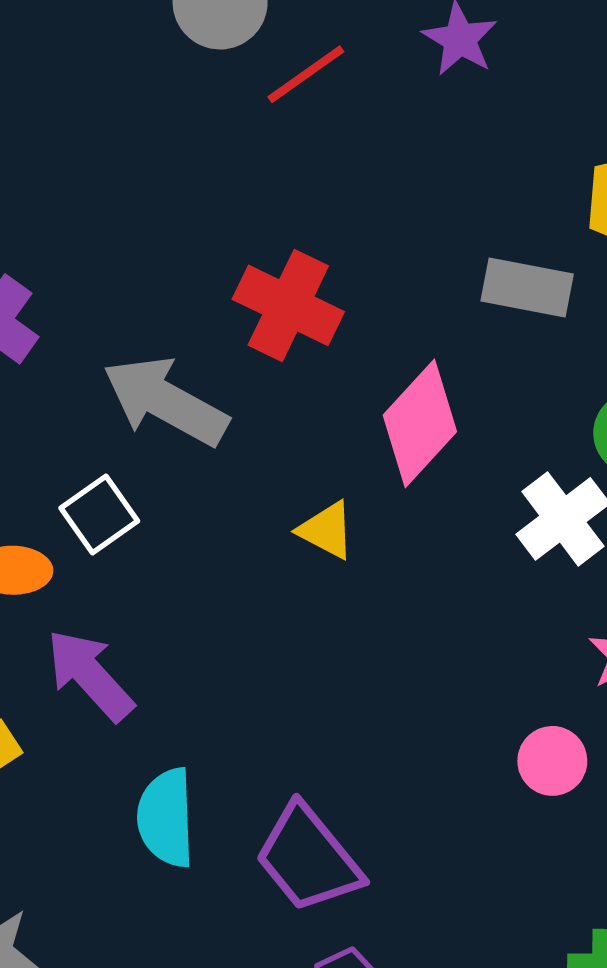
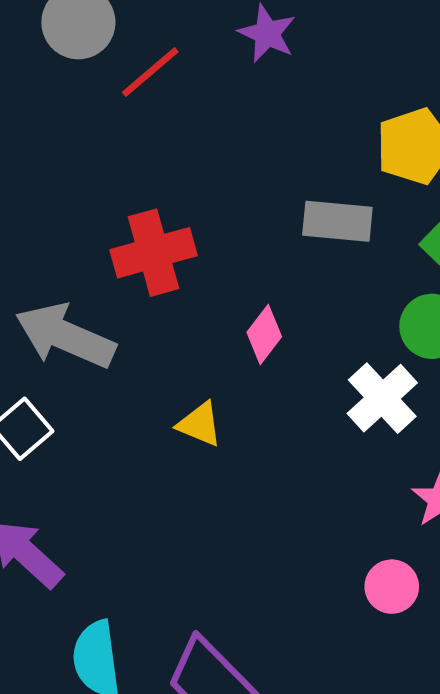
red cross: (288, 305) -> (154, 253), turned -36
pink diamond: (420, 423) -> (264, 334), size x0.6

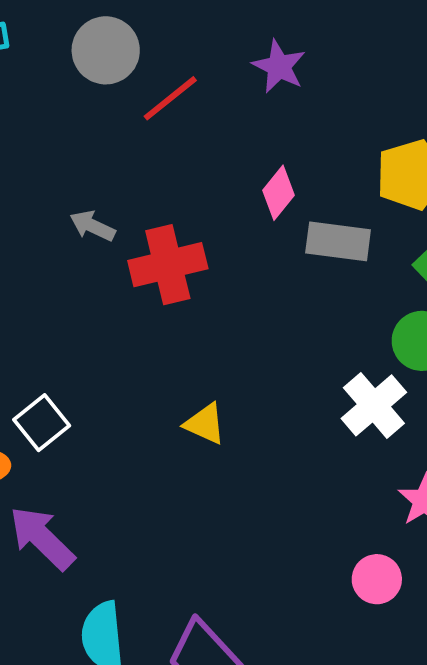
pink diamond: (264, 334) -> (279, 193), moved
gray arrow: (65, 336) -> (93, 226), moved, size x0.5

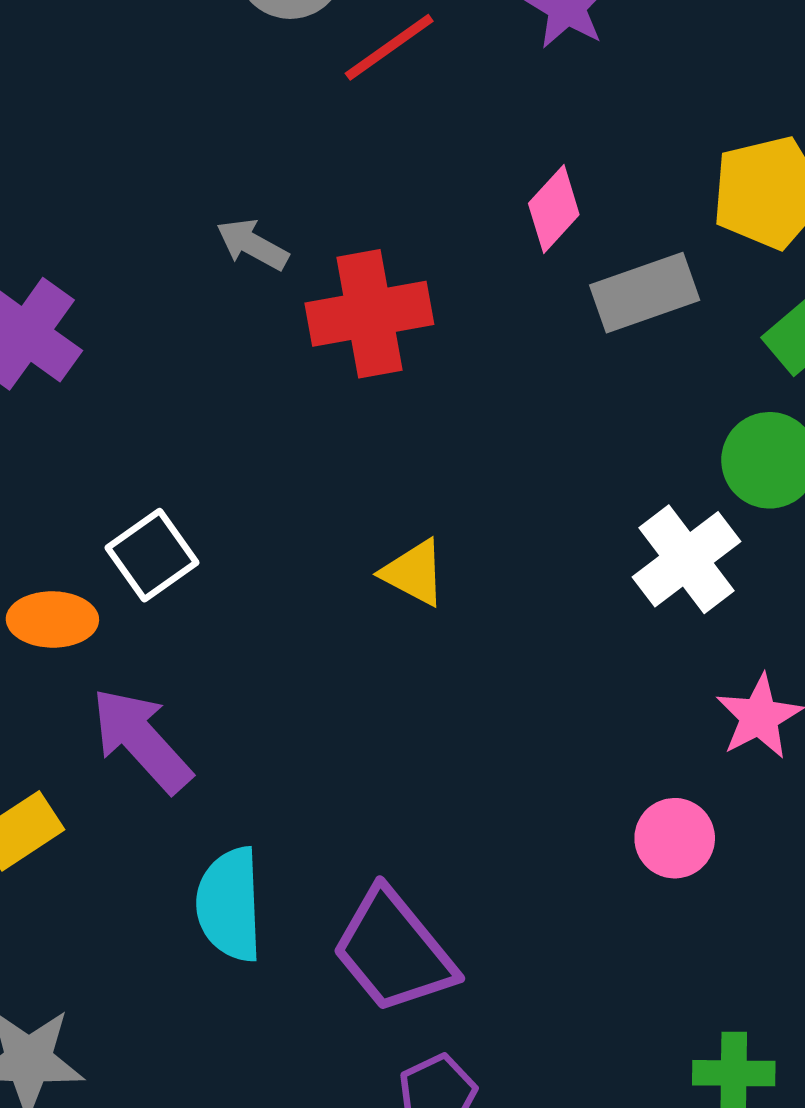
gray rectangle: (338, 241) -> (645, 293), turned -30

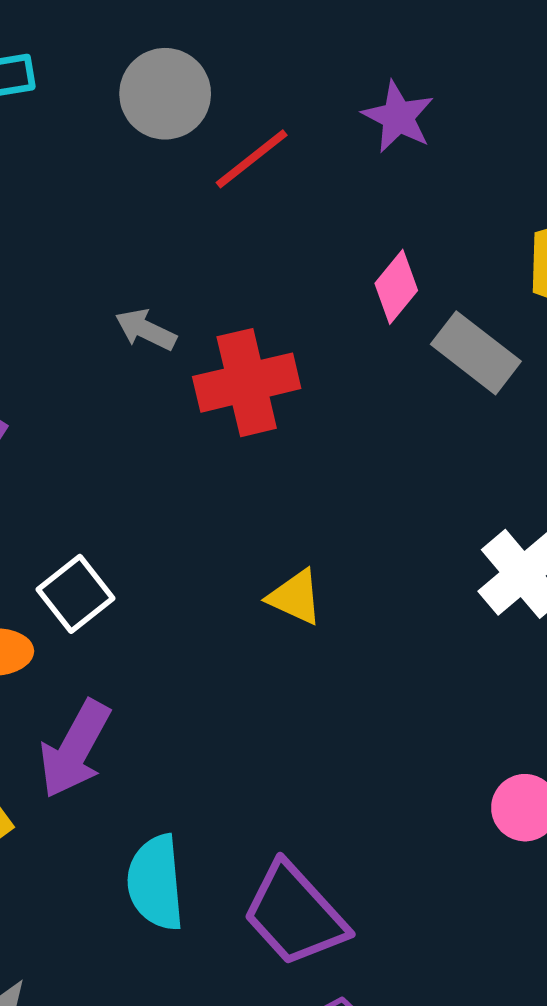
gray rectangle: (645, 293) -> (476, 353), turned 60
purple arrow: (142, 740) -> (75, 749), turned -106

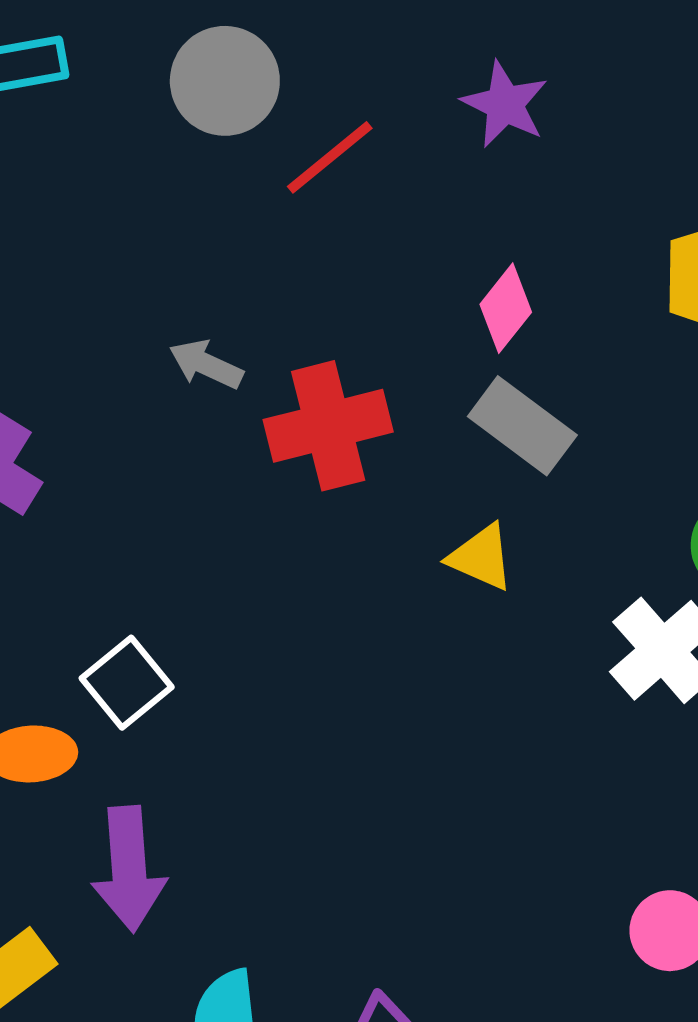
gray rectangle: (476, 353) -> (522, 426), moved
yellow triangle: (295, 597) -> (481, 557), moved
purple arrow: (75, 749) -> (129, 869), turned -32

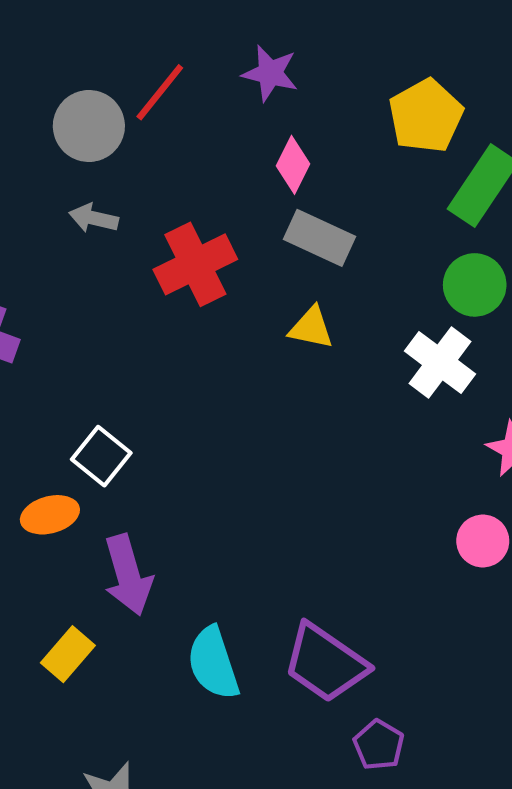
gray circle: (225, 81) -> (89, 126), moved
purple star: (505, 104) -> (270, 73), moved
gray arrow: (206, 364) -> (94, 218), moved

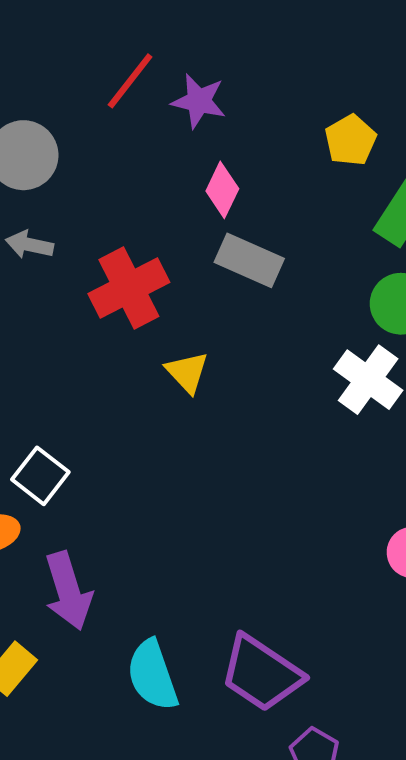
red line: (160, 92) -> (130, 81), moved
yellow pentagon: (426, 116) -> (351, 140), size x0.7
yellow triangle: (311, 328) -> (187, 372), moved, turned 36

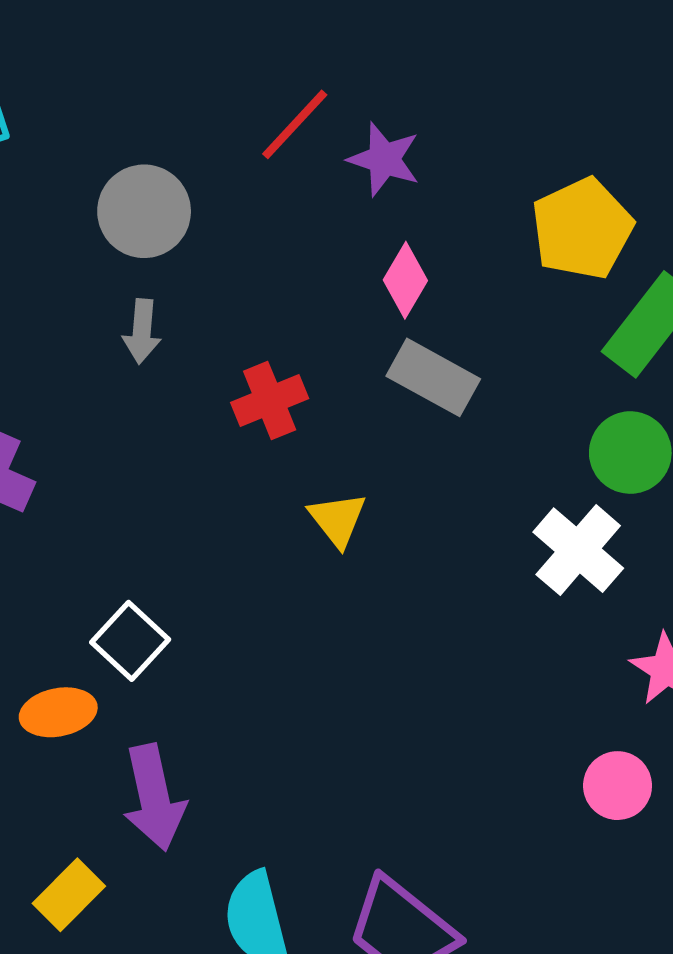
yellow pentagon: (351, 140) -> (582, 229), size x1.5
gray arrow: (29, 245) -> (142, 331), turned -102
red cross: (129, 288) -> (270, 400), size x0.7

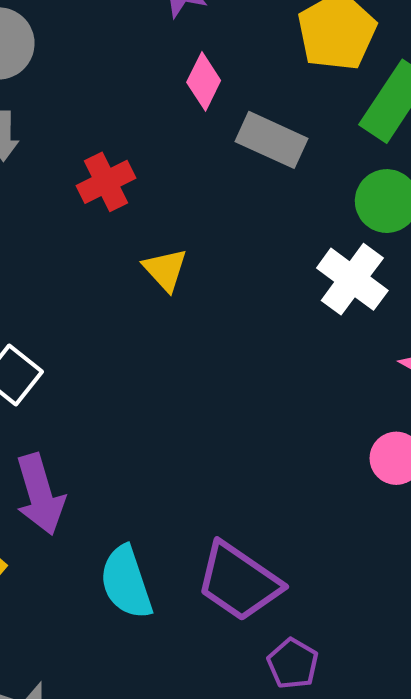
gray rectangle: (433, 377) -> (271, 140), moved

